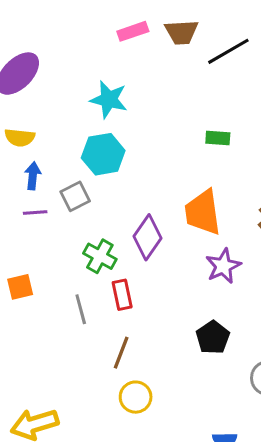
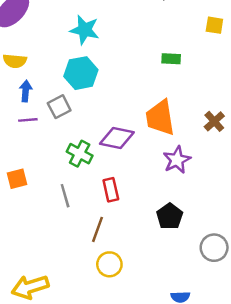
purple diamond: (147, 237) -> (117, 138), turned 68
red rectangle: (122, 295) -> (111, 190), moved

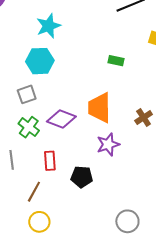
cyan star: (85, 30) -> (48, 26), turned 30
gray square: (59, 107) -> (27, 94), moved
black pentagon: (170, 216) -> (82, 177), moved, turned 30

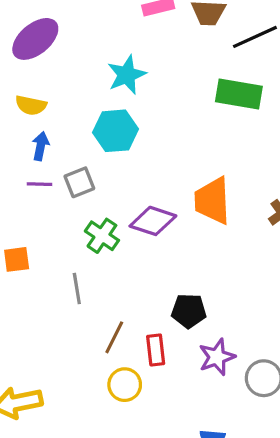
green rectangle: (116, 61) -> (239, 94), moved, size x1.8
gray square: (27, 94) -> (79, 182), moved
purple star: (108, 144) -> (217, 357), moved
red rectangle: (50, 161) -> (156, 350), moved

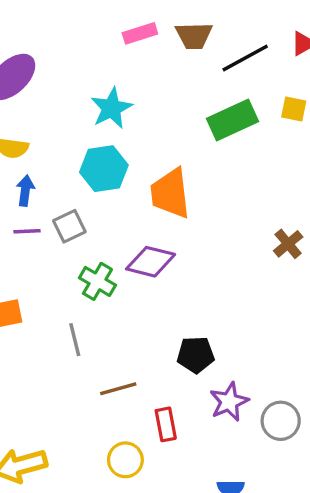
green rectangle: (239, 94) -> (232, 120), turned -30
orange trapezoid: (212, 201) -> (170, 193), moved
brown line: (114, 337) -> (118, 389), turned 52
red rectangle: (156, 350) -> (166, 424), moved
yellow circle: (125, 385) -> (125, 460), moved

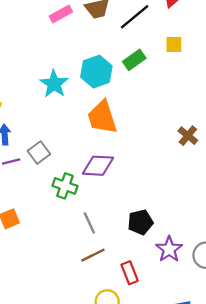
cyan star: (111, 108) -> (54, 84), moved
green rectangle: (232, 120) -> (134, 60), size x0.7
cyan hexagon: (104, 169) -> (96, 72), moved
gray line: (75, 340) -> (89, 223), moved

